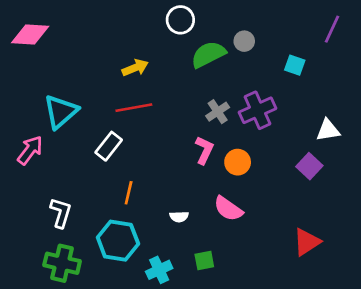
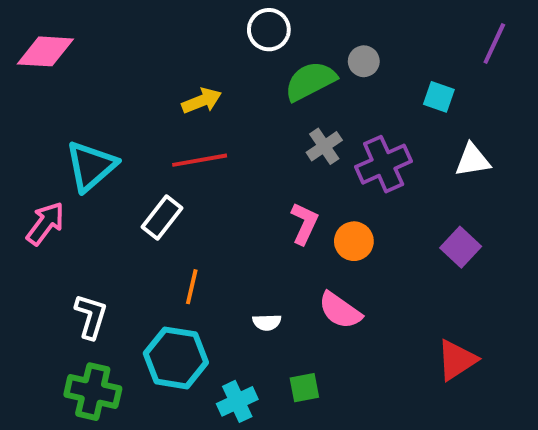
gray cross: (218, 112) -> (324, 146), moved
white triangle: (328, 130) -> (473, 160), moved

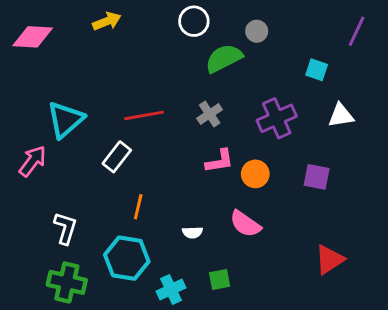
gray circle: (364, 61) -> (257, 31), moved
yellow arrow: (202, 101) -> (107, 21), moved
gray cross: (324, 146) -> (210, 114), moved
pink L-shape: (304, 223) -> (220, 161), turned 56
purple square: (461, 247) -> (317, 177), moved, turned -32

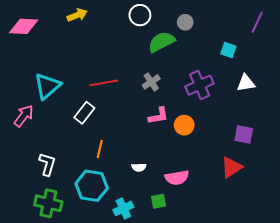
purple square: (317, 177) -> (244, 134), moved
pink semicircle: (245, 224) -> (177, 178), moved, turned -45
red triangle: (329, 260) -> (231, 167), moved

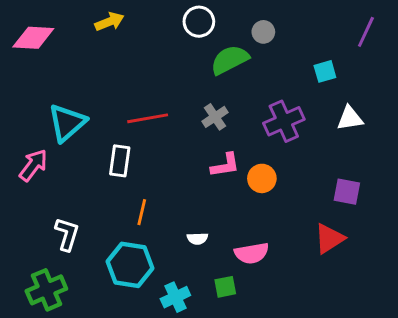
cyan square: (228, 50) -> (325, 71), turned -35
white rectangle: (84, 113) -> (120, 161), turned -30
green cross: (48, 203) -> (46, 290), moved, turned -36

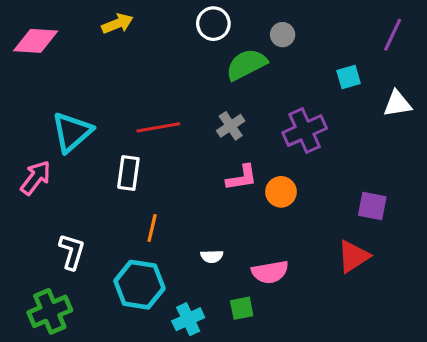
white triangle: (350, 118) -> (397, 104), moved

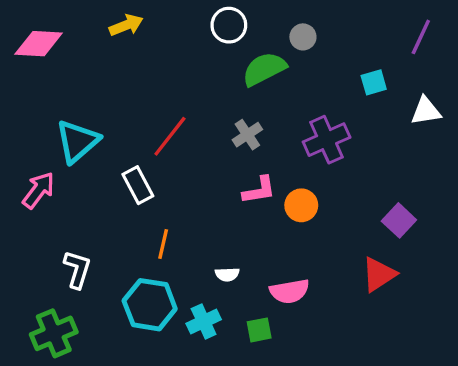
red line: (158, 127) -> (170, 136), turned -42
white rectangle: (128, 173) -> (138, 185), turned -36
purple square: (372, 206) -> (399, 220), turned 32
cyan cross: (188, 319) -> (204, 322), moved

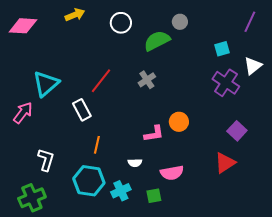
white circle: (229, 25) -> (121, 23), moved
white triangle: (426, 111) -> (253, 66), turned -30
purple cross: (327, 140) -> (226, 83), moved, turned -32
pink L-shape: (259, 190) -> (154, 134), moved

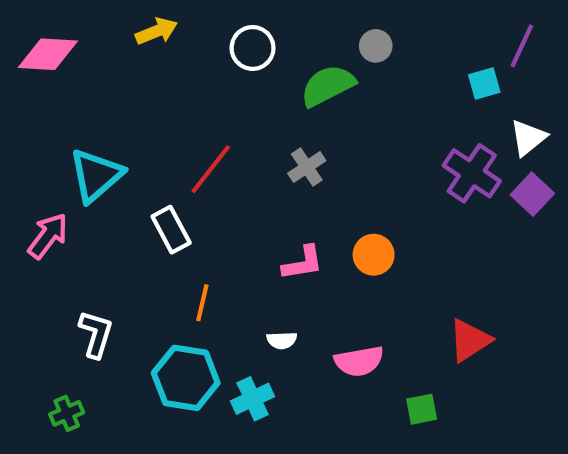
cyan square: (222, 49) -> (484, 83), moved
purple square: (237, 131) -> (532, 194), moved
pink L-shape: (154, 134) -> (303, 263), moved
green square: (154, 196) -> (422, 409), moved
green cross: (32, 198) -> (67, 413), size x0.6

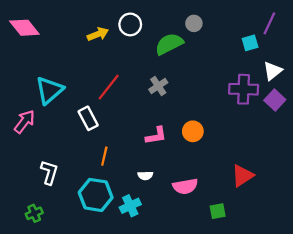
yellow arrow: (156, 31) -> (98, 34), moved
pink diamond: (48, 54) -> (24, 28), turned 48
purple cross: (472, 173) -> (244, 89), turned -32

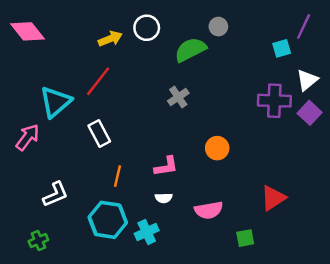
red line: (109, 87) -> (98, 81), moved
pink L-shape: (156, 136) -> (166, 166), moved
white L-shape: (49, 172) -> (55, 194), turned 50

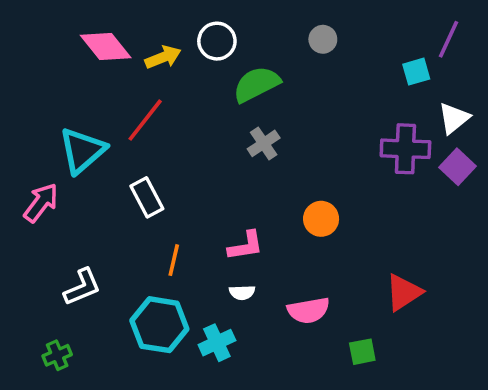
pink diamond: (28, 31) -> (106, 46), moved
green semicircle: (190, 50) -> (256, 84), moved

